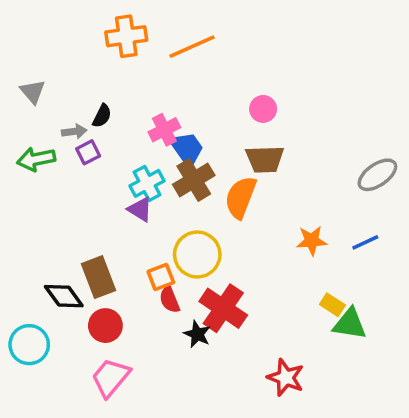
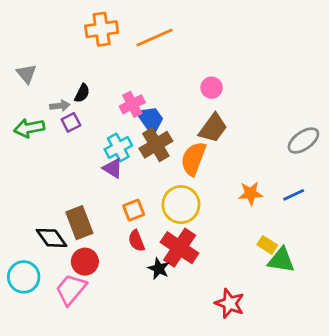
brown trapezoid: (265, 159) -> (213, 128), turned -52
yellow circle: (197, 255) -> (181, 205), moved
orange square: (161, 277) -> (134, 210), moved
pink trapezoid: (111, 378) -> (71, 289), moved

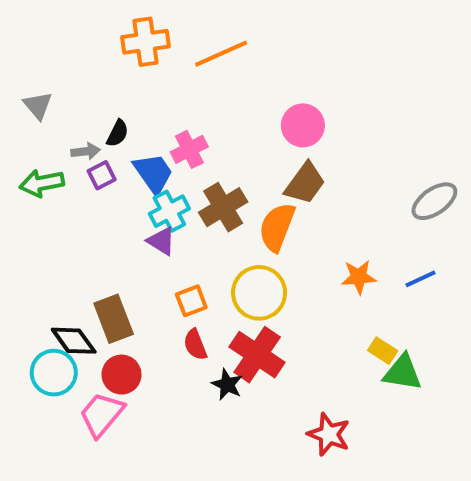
pink circle: (212, 88) -> (303, 125), size x1.4
blue trapezoid: (150, 120) -> (153, 173), moved
cyan circle: (24, 277) -> (54, 373), moved

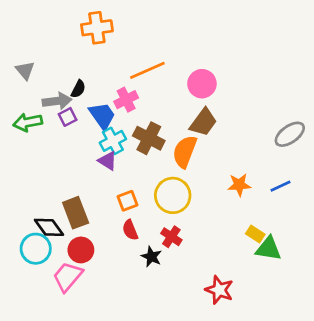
orange line: (221, 54) -> (147, 70), moved
gray arrow: (86, 151) -> (57, 101), size x1.5
brown cross: (223, 207) -> (149, 138), turned -32
red cross: (257, 355) -> (171, 237), size x0.6

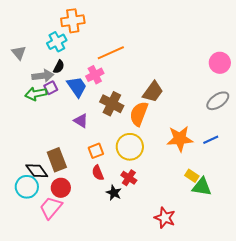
pink circle: (202, 84) -> (220, 63), moved
green arrow: (28, 122) -> (36, 94), moved
cyan cross: (113, 141) -> (57, 42), moved
orange star: (239, 185) -> (180, 139), size x1.5

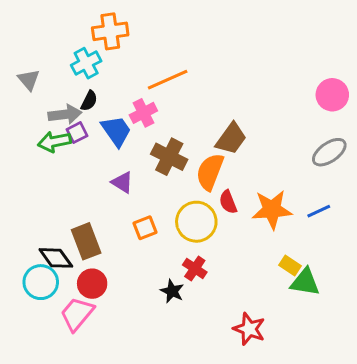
red semicircle: (98, 173) -> (228, 202), moved

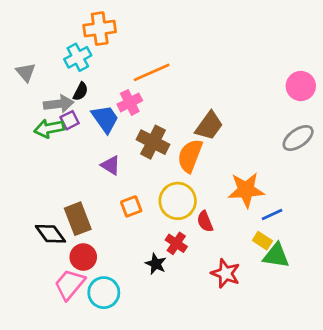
red semicircle: (228, 202) -> (205, 221), moved
blue line: (319, 211) -> (272, 215), moved
cyan circle: (41, 282) -> (104, 293), moved
red star: (249, 329) -> (226, 273), moved

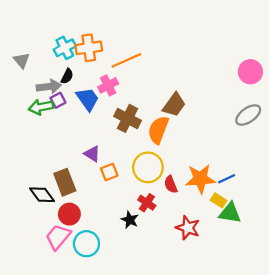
orange cross: (100, 29) -> (89, 48), moved
purple triangle: (111, 165) -> (92, 154), moved
orange star: (246, 190) -> (200, 179), moved

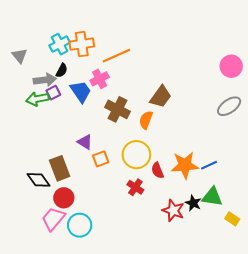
orange semicircle: (158, 130) -> (146, 120), size x0.7
yellow rectangle: (219, 200) -> (232, 219), moved
black star: (130, 220) -> (193, 203), moved

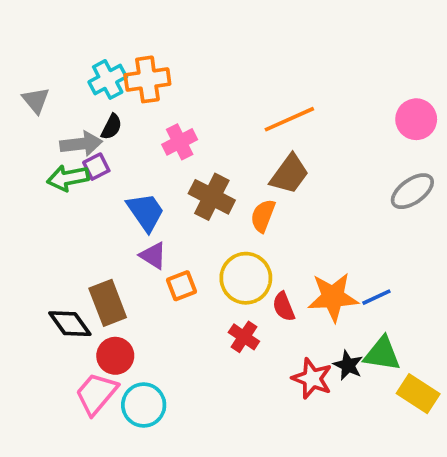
orange line: (116, 56) -> (289, 119), moved
blue trapezoid: (81, 91) -> (146, 212), moved
yellow rectangle: (232, 219) -> (418, 394), size x1.5

